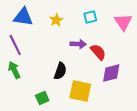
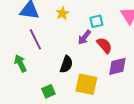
cyan square: (90, 17) -> (96, 21), moved
purple arrow: (78, 44) -> (84, 37), turned 126
purple line: (15, 45) -> (35, 39), moved

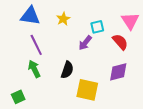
red semicircle: (104, 45) -> (120, 42), moved
green arrow: (20, 63) -> (34, 69), moved
green square: (48, 91) -> (18, 97), moved

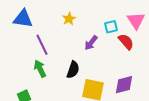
blue triangle: (30, 16) -> (23, 19), moved
cyan square: (97, 27) -> (111, 27), moved
purple diamond: (118, 72) -> (124, 85), moved

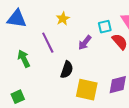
purple line: (42, 45) -> (48, 43), moved
green arrow: (40, 69) -> (24, 59), moved

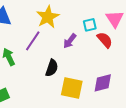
yellow star: (63, 19) -> (48, 17), size x1.6
purple line: (48, 43) -> (33, 41), turned 60

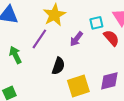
yellow square: (72, 88) -> (78, 86), turned -30

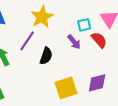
purple arrow: (76, 39) -> (74, 42), moved, turned -77
black semicircle: (58, 66) -> (46, 56), moved

